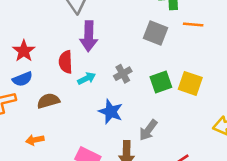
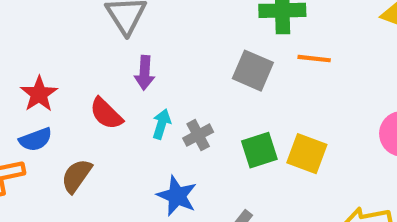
purple arrow: (89, 36) -> (145, 73), size x0.7
red semicircle: (66, 62) -> (106, 114), turned -45
cyan arrow: (87, 78) -> (162, 124), moved, turned -48
brown semicircle: (48, 101) -> (77, 176), turned -40

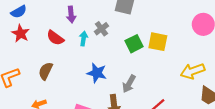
gray cross: (198, 135) -> (101, 29), moved
blue semicircle: (36, 139) -> (19, 12), moved

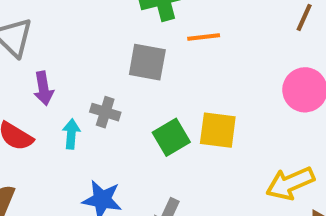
gray cross: (101, 29) -> (105, 112), turned -32

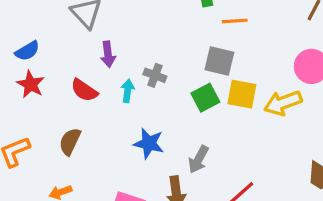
gray square: (147, 62) -> (219, 61), moved
yellow arrow: (290, 183) -> (283, 103), moved

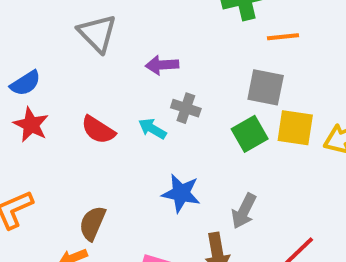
purple arrow: (108, 54) -> (162, 65), moved, turned 95
cyan arrow: (128, 91) -> (152, 129), turned -65
brown semicircle: (70, 141) -> (92, 223), moved

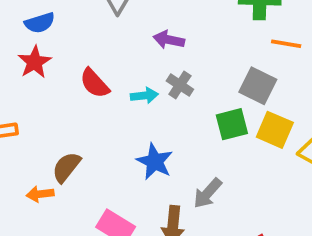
cyan arrow: (152, 129) -> (144, 96), turned 128

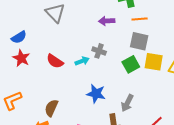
purple arrow: (169, 40) -> (107, 21), moved
orange line: (286, 44) -> (140, 19), moved

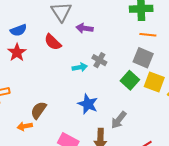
purple arrow: (107, 21) -> (85, 28), moved
red semicircle: (55, 61) -> (53, 42), moved
green square: (131, 64) -> (130, 80), turned -30

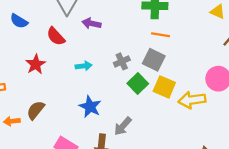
blue semicircle: (18, 30) -> (19, 21), turned 49
red star: (17, 52) -> (36, 64), moved
gray cross: (99, 60) -> (122, 61), moved, turned 32
orange arrow: (25, 126) -> (12, 121), moved

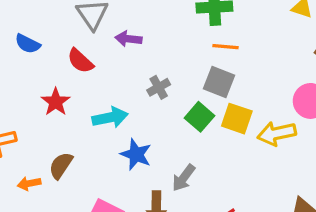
gray cross: (122, 61) -> (159, 87), moved
cyan arrow: (84, 66) -> (110, 117), moved, size x1.5

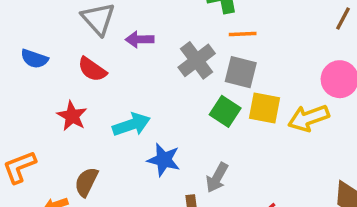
gray cross: (159, 87) -> (197, 60), moved, size x1.5

